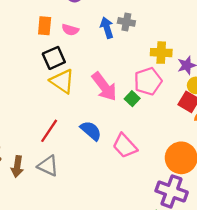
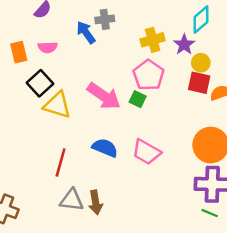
brown arrow: (17, 167) -> (96, 202), moved

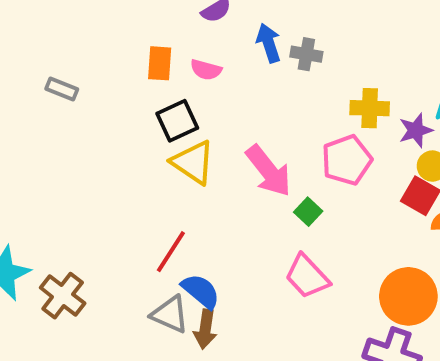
blue arrow: (86, 32) -> (269, 43), moved
green square: (138, 99) -> (308, 212), moved
blue semicircle: (105, 148) -> (201, 291), moved

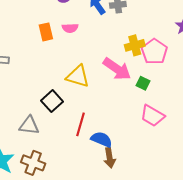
yellow cross: (370, 108) -> (135, 45), moved
black square: (177, 121) -> (52, 101), moved
gray triangle: (170, 314) -> (29, 125), moved

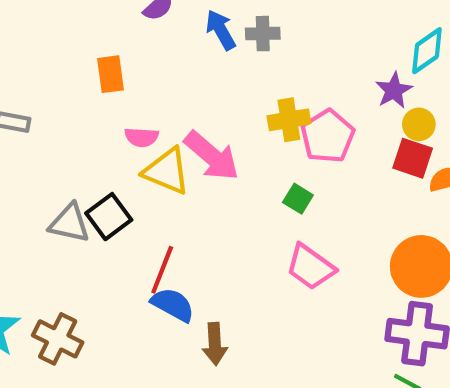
pink semicircle: (70, 28) -> (142, 137), moved
pink arrow: (117, 69) -> (212, 156), moved
gray triangle: (29, 125) -> (69, 223), moved
blue semicircle: (102, 139) -> (173, 305), moved

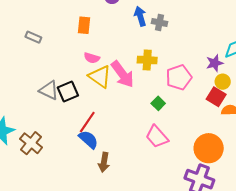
yellow cross: (289, 120) -> (147, 60), moved

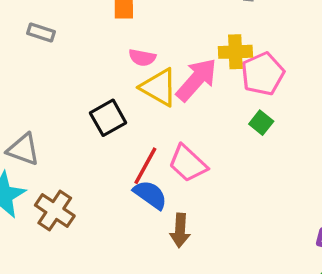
pink arrow: (123, 74) -> (197, 80), turned -96
pink pentagon: (179, 77) -> (263, 74), moved
gray triangle: (49, 90) -> (23, 149), moved
pink trapezoid: (157, 137) -> (188, 163), moved

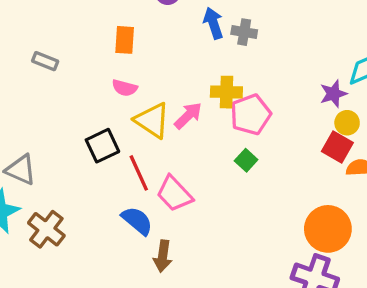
pink semicircle: (142, 58) -> (125, 88), moved
pink arrow: (197, 80) -> (188, 116), size x0.7
red line: (145, 166) -> (139, 173), moved, turned -57

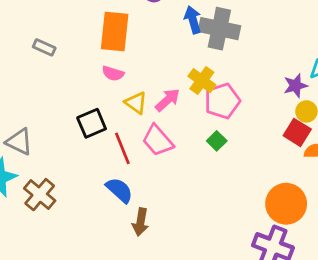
gray cross: (244, 32) -> (219, 29), size x1.8
orange rectangle: (125, 40) -> (115, 31), size x1.6
yellow cross: (226, 92) -> (202, 81), turned 32
yellow triangle: (152, 120) -> (136, 103), size x0.7
pink trapezoid: (174, 194) -> (158, 140), moved

